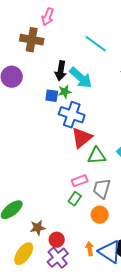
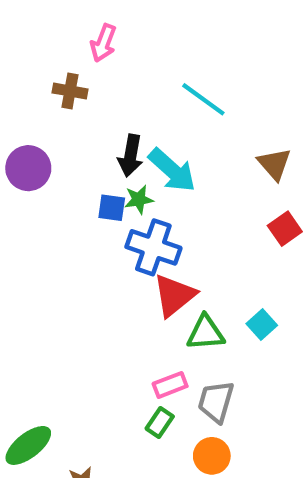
brown cross: (32, 40) -> (70, 91), size x0.7

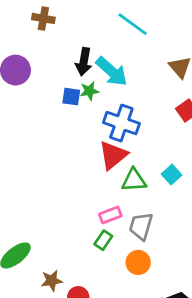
blue cross: (153, 247) -> (121, 123), moved

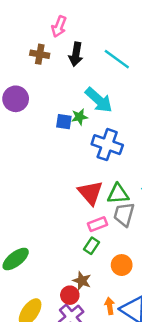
black arrow: (84, 62) -> (76, 54), moved
red triangle: (113, 155) -> (90, 193), moved, turned -32
gray trapezoid: (141, 226) -> (124, 214), moved
brown star: (52, 281) -> (82, 281), moved, turned 30

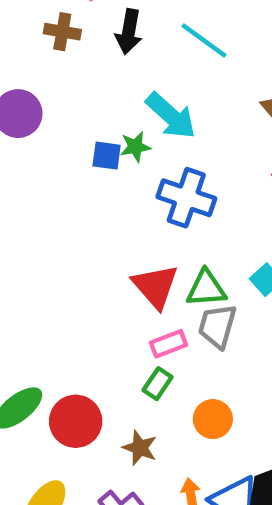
red circle: (70, 295) -> (76, 421), moved, size x1.5

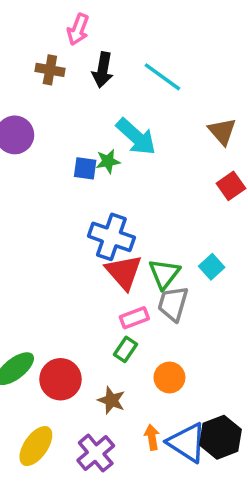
blue cross: (186, 198) -> (111, 237), moved
green triangle: (206, 288) -> (164, 274), turned -48

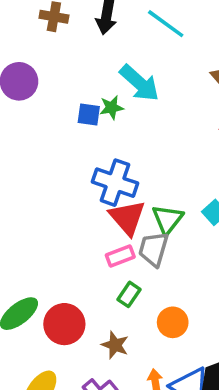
gray trapezoid: (173, 304) -> (153, 249), moved
pink rectangle: (134, 318) -> (120, 256), moved

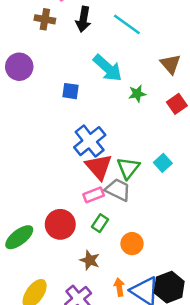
green star: (112, 108) -> (137, 94), moved
blue cross: (115, 183) -> (90, 141), turned 32
gray trapezoid: (153, 249) -> (118, 190), turned 100
red circle: (64, 324) -> (60, 224), moved

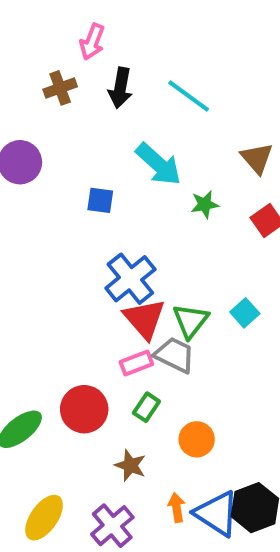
brown cross: (45, 19) -> (60, 88), turned -30

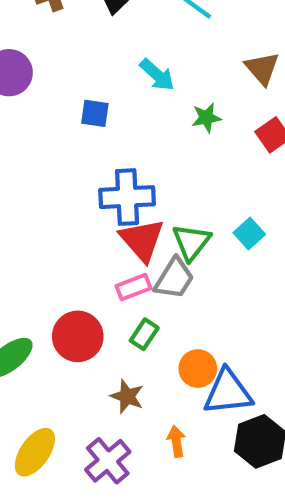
cyan arrow: (158, 164) -> (157, 75), size x0.7
blue cross: (130, 279) -> (127, 197), turned 36
gray trapezoid: (175, 355) -> (174, 278), turned 96
blue triangle: (217, 514) -> (228, 392), moved, turned -39

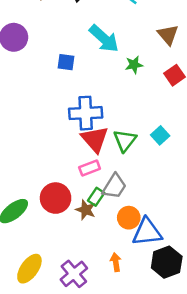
cyan arrow: (157, 75) -> (104, 39), size x1.4
gray trapezoid: (174, 278) -> (114, 186), moved
brown star: (127, 396) -> (86, 210), moved

